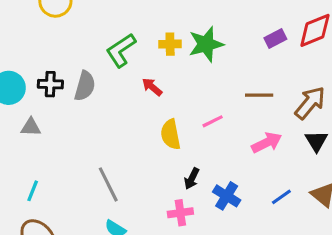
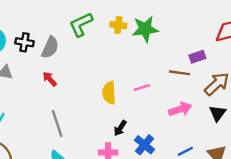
purple rectangle: (275, 39) -> (197, 57), moved
red arrow: (152, 87) -> (50, 79), moved

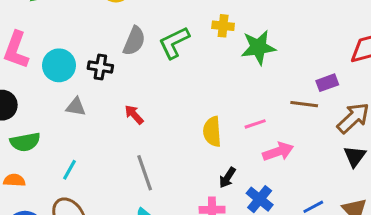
yellow cross: (118, 25) -> (223, 26), moved
gray semicircle: (50, 47) -> (134, 41), moved
pink arrow: (180, 109) -> (278, 152), moved

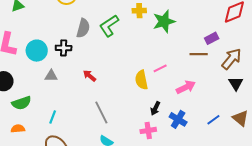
pink line: (255, 124) -> (160, 68), moved

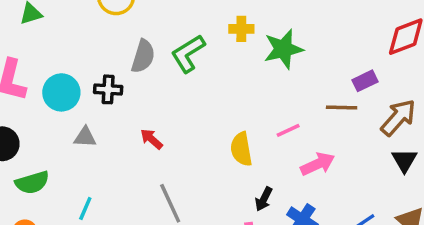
pink line: (160, 68) -> (288, 130), moved

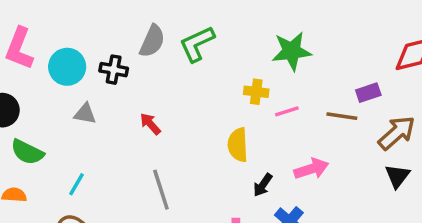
yellow cross: (241, 29) -> (256, 92), moved
pink line: (288, 130) -> (287, 111), moved
green semicircle: (32, 183) -> (27, 152), turned 36
black arrow: (264, 199) -> (263, 185), moved

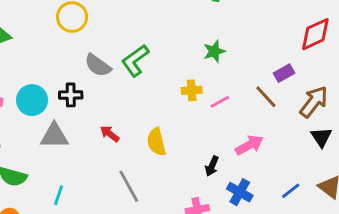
gray semicircle: (152, 41) -> (98, 65), turned 112
green star: (292, 51) -> (214, 51), size x0.7
gray triangle: (85, 114) -> (54, 136), size x1.5
brown line: (342, 116) -> (266, 97), turned 50
yellow semicircle: (238, 145) -> (156, 142), moved

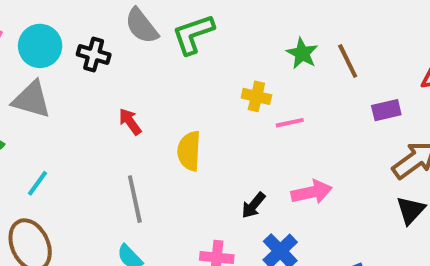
green star: (214, 51) -> (302, 53), turned 30
brown line: (266, 97) -> (348, 61), moved
gray triangle: (54, 136) -> (32, 100), moved

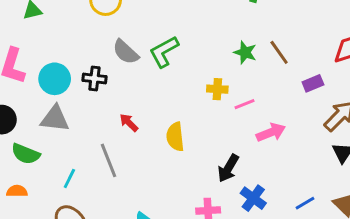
pink arrow: (312, 192) -> (271, 132), moved
gray line: (135, 199) -> (108, 160), moved
black arrow: (253, 205) -> (228, 168), size x1.4

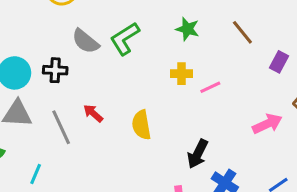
green star: (245, 52) -> (187, 29), moved
purple rectangle: (313, 83) -> (279, 62), turned -36
pink arrow: (271, 132) -> (267, 124), moved
gray line: (108, 160) -> (61, 127), moved

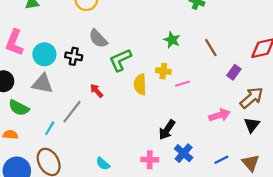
green L-shape: (125, 39) -> (120, 60), moved
yellow semicircle: (141, 125) -> (140, 84), moved
gray line: (61, 127) -> (72, 112), moved, turned 55

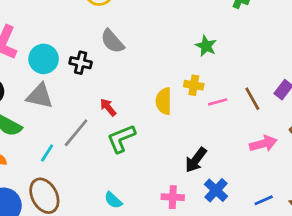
brown line: (211, 48) -> (252, 99), moved
green L-shape: (120, 60) -> (121, 139), moved

